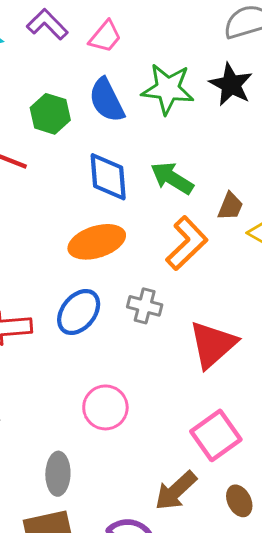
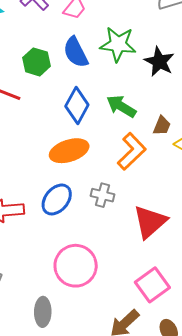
black star: (231, 85) -> (159, 62), moved
blue diamond: (108, 177) -> (77, 105), turned 33
pink circle: (105, 407) -> (76, 266), size x1.4

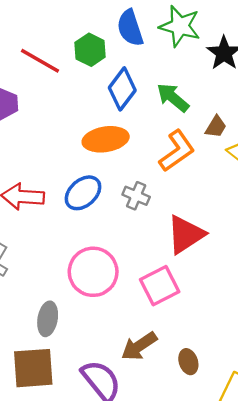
green hexagon: (37, 62) -> (90, 50), moved
pink square: (152, 285) -> (160, 286), moved

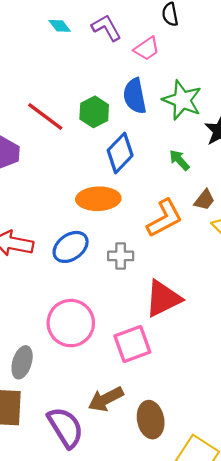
green arrow: (173, 98) -> (179, 160), moved, size x0.7
gray cross: (136, 196) -> (121, 256), turned -30
brown ellipse: (188, 362) -> (151, 420), size x1.5

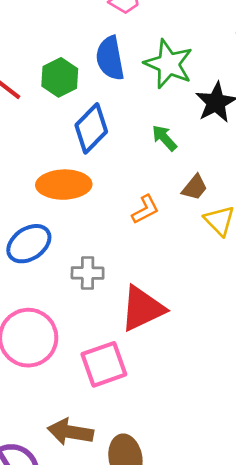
orange L-shape: (165, 218) -> (145, 209), size x0.6
gray cross: (121, 256) -> (88, 273), moved
brown arrow: (106, 399) -> (70, 432), turned 36

